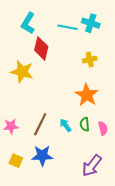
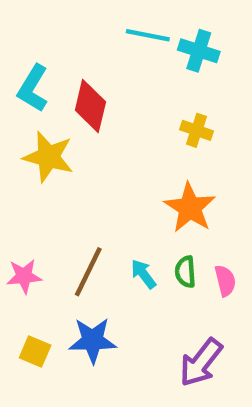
cyan L-shape: (28, 23) -> (33, 88), moved
cyan line: (67, 27) -> (148, 35), moved
yellow cross: (90, 60) -> (197, 130), turned 32

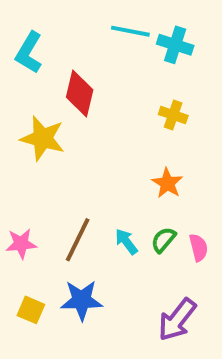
cyan L-shape: (33, 88) -> (29, 53), moved
orange star: (190, 208) -> (167, 183), size x0.7
green semicircle: (185, 272) -> (163, 240), turned 44

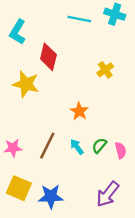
cyan cross: (175, 45) -> (115, 14), moved
yellow cross: (173, 115) -> (105, 70), turned 35
orange star: (167, 183) -> (79, 111), moved
blue star: (82, 300) -> (51, 196), moved
yellow square: (31, 310) -> (19, 188), size x1.5

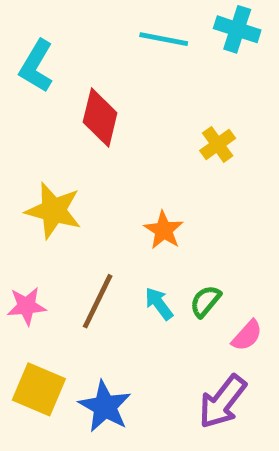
yellow star: (26, 84) -> (53, 211), moved
pink semicircle: (121, 150) -> (247, 335), moved, turned 56
blue star: (51, 196) -> (105, 407), turned 30

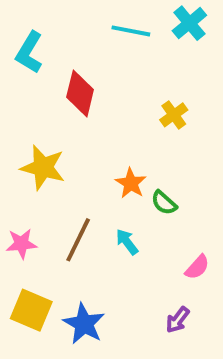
cyan cross: (237, 29) -> (189, 23), turned 32
green semicircle: (205, 301) -> (164, 203), moved, turned -88
purple arrow: (223, 402) -> (178, 320), size x0.6

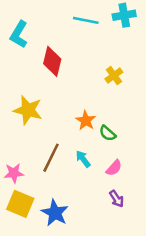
cyan cross: (189, 23) -> (124, 15), turned 30
pink star: (21, 244) -> (14, 173), moved
pink semicircle: (197, 267) -> (114, 168), moved
purple arrow: (178, 320) -> (116, 199), moved, turned -72

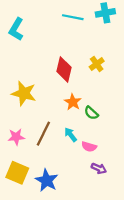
red diamond: (52, 61) -> (64, 69), moved
pink semicircle: (114, 168) -> (89, 147), moved, turned 64
pink star: (14, 173) -> (16, 137), moved
purple arrow: (116, 199) -> (99, 168), turned -32

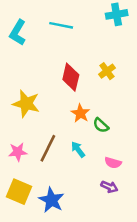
cyan line: (73, 17) -> (61, 25), moved
pink semicircle: (89, 147) -> (113, 163), moved

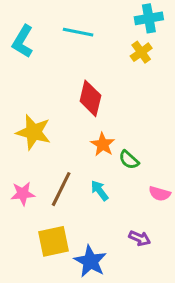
yellow cross: (107, 71) -> (141, 52), moved
pink semicircle: (113, 163) -> (160, 194), moved
yellow square: (19, 192) -> (53, 241), moved, turned -35
blue star: (51, 200) -> (90, 261), moved

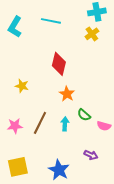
yellow star: (33, 132) -> (22, 86), size x0.6
green semicircle: (129, 160) -> (84, 115), moved
cyan arrow: (100, 191) -> (65, 124), turned 40
yellow square: (53, 241) -> (18, 167), moved

